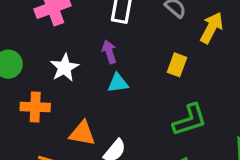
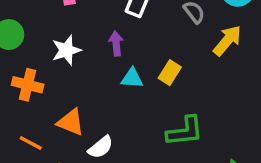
yellow rectangle: (177, 65) -> (170, 73), moved
cyan triangle: (118, 83) -> (132, 78), moved

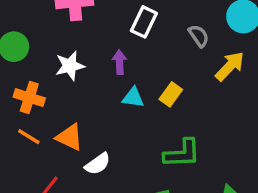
orange line: (31, 143) -> (29, 137), moved

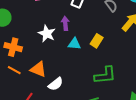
white star: (70, 66) -> (47, 34), moved, turned -30

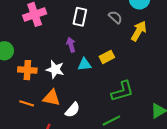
white star: (47, 34) -> (55, 69), moved
yellow rectangle: (97, 41) -> (107, 57), turned 40
orange cross: (13, 47) -> (27, 70), moved

